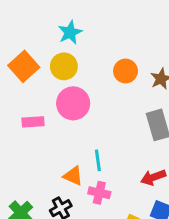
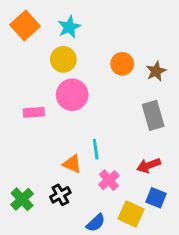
orange square: (24, 66) -> (25, 26), moved
pink cross: (99, 193) -> (109, 180), moved, turned 36

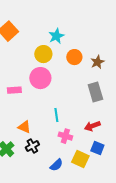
cyan star: (69, 27) -> (56, 36), moved
yellow circle: (63, 59) -> (43, 54), moved
orange triangle: (72, 164) -> (24, 127), moved
pink cross: (109, 180) -> (65, 136), turned -32

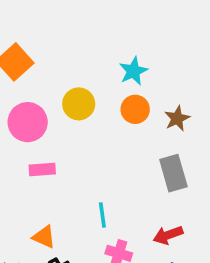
cyan star: (56, 36) -> (133, 71), moved
pink circle: (40, 78) -> (28, 122), moved
pink rectangle: (14, 90) -> (42, 170), moved

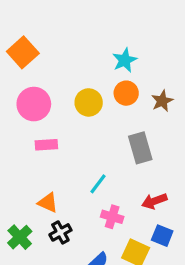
yellow circle: (79, 104) -> (89, 102), moved
gray rectangle: (173, 173) -> (140, 148), moved
cyan line: (102, 215) -> (98, 184), turned 45

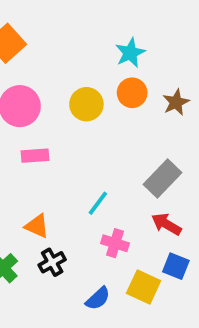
gray rectangle: (140, 148) -> (163, 178), moved, turned 60
red arrow: (154, 201) -> (166, 224), turned 50

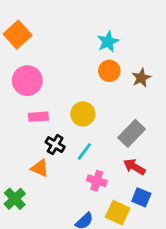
yellow circle: (86, 104) -> (83, 114), moved
black cross: (52, 262) -> (55, 145), moved, turned -30

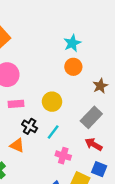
brown star: (141, 78) -> (100, 86), moved

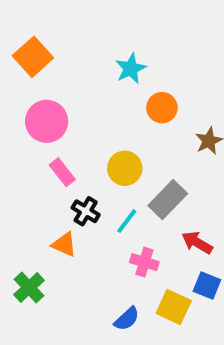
cyan star: (72, 43) -> (131, 69), moved
pink rectangle: (16, 104) -> (62, 172), turned 56
gray rectangle: (91, 117) -> (168, 200), moved

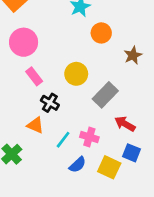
cyan line: (127, 221) -> (63, 140), moved
blue semicircle: (127, 319) -> (78, 165), moved

